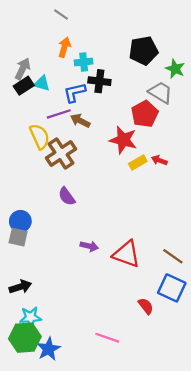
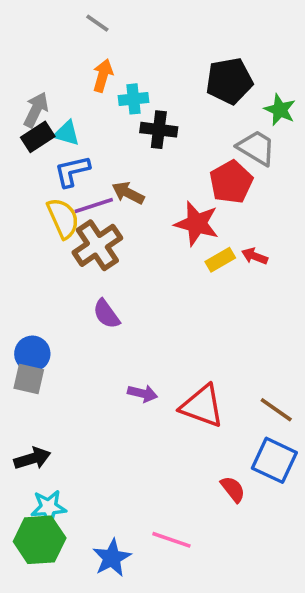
blue L-shape: (75, 92) -> (72, 171), moved
purple line: (59, 114) -> (94, 206), moved
blue star: (49, 349) -> (112, 558), moved

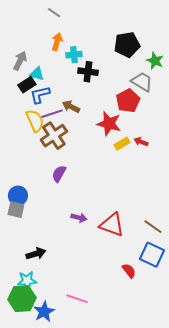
black rectangle: (38, 137) -> (27, 85), moved
purple semicircle: (106, 314) -> (59, 174), turned 66
black arrow: (32, 458) -> (36, 254), moved
pink line: (171, 540) -> (77, 299), moved
blue star: (112, 558) -> (44, 312), moved

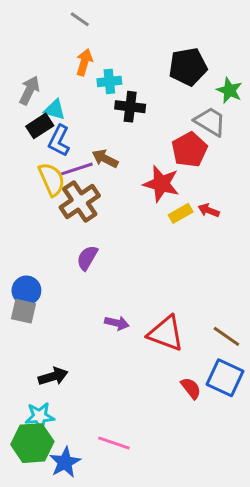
blue L-shape: (40, 95) -> (59, 141), turned -50
red semicircle: (129, 271) -> (191, 388), moved

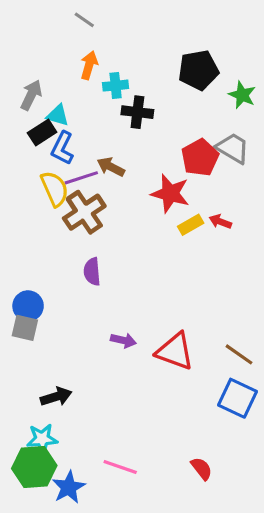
gray trapezoid: (210, 121) -> (233, 148), moved
purple semicircle: (87, 258) -> (92, 272), turned -35
red semicircle: (191, 388) -> (202, 469), moved

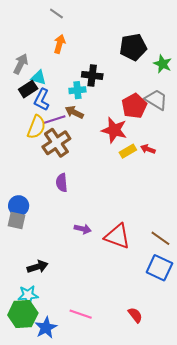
cyan cross: (116, 86) -> (77, 90), moved
yellow semicircle: (55, 189) -> (36, 127), turned 45

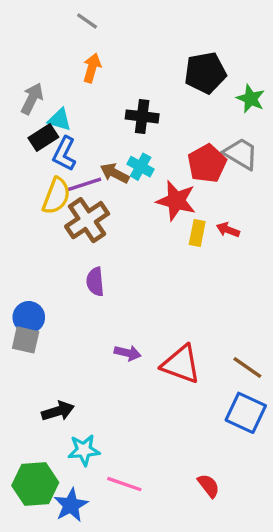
cyan cross: (77, 90) -> (141, 167), moved, turned 35
yellow rectangle: (128, 151) -> (197, 233), turned -49
cyan star: (28, 295) -> (84, 450), moved

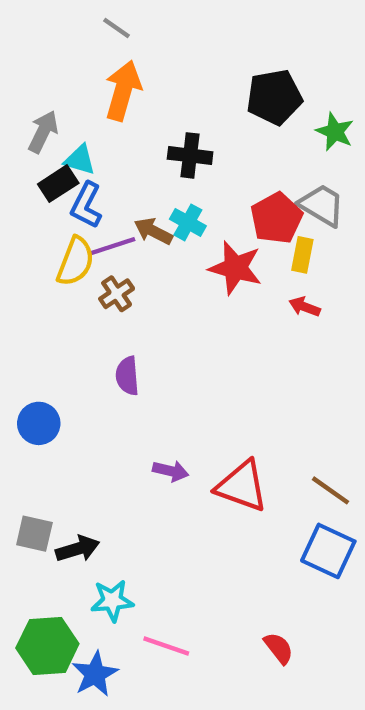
orange arrow: (92, 68) -> (123, 91), size x1.5
brown cross: (87, 220) -> (117, 294), size x0.6
yellow rectangle: (197, 233) -> (302, 255), moved
gray square: (26, 340) -> (34, 534), moved

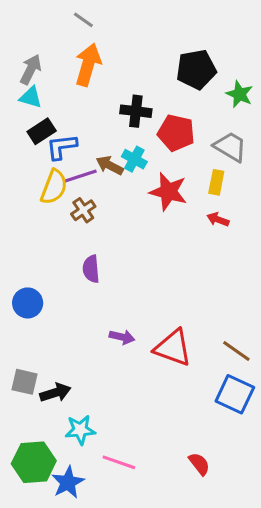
gray arrow: (43, 132) -> (31, 69), moved
cyan triangle: (80, 160) -> (31, 97), moved
blue L-shape: (86, 205) -> (62, 147), turned 56
red pentagon: (276, 218) -> (176, 133), moved, turned -30

